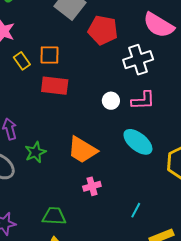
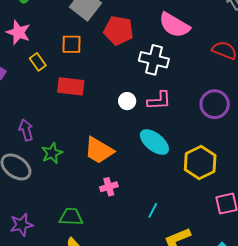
orange square: (49, 55) -> (71, 44), moved
white cross: (138, 60) -> (154, 60), turned 32

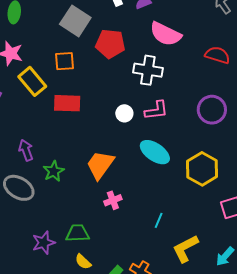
yellow rectangle: (38, 62) -> (32, 81), size x1.6
orange trapezoid: (99, 150) -> (100, 165), turned 100
purple star: (21, 225) -> (44, 243), moved

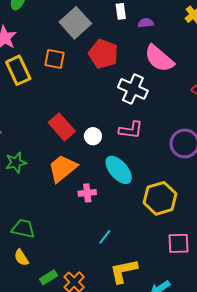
red rectangle: (67, 103) -> (62, 127), moved, turned 32
white circle: (124, 113) -> (93, 136), moved
pink cross: (113, 200) -> (87, 193), moved

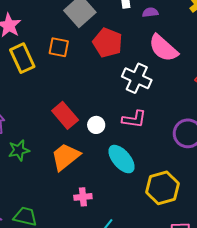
pink cross: (87, 193) -> (83, 197), moved

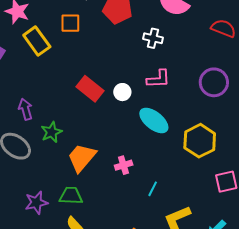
white cross: (137, 78) -> (153, 38), size x0.7
orange trapezoid: (65, 157) -> (82, 158), moved

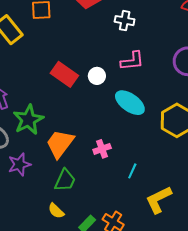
green star: (51, 132) -> (28, 120), size x1.4
green trapezoid: (71, 196) -> (65, 180), moved, turned 115
purple star: (36, 203) -> (19, 164), moved

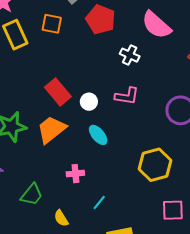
cyan ellipse: (130, 103) -> (98, 135), moved, size x0.7
orange trapezoid: (60, 144) -> (51, 129), moved
yellow semicircle: (56, 211) -> (61, 218), moved

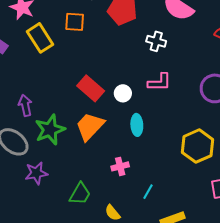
cyan ellipse: (98, 135) -> (137, 125), turned 45

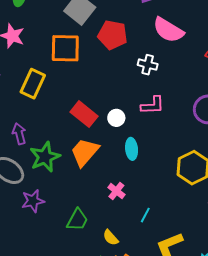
orange square: (75, 22) -> (65, 48), size x1.5
yellow rectangle: (40, 38) -> (33, 84), moved, turned 60
pink cross: (120, 166) -> (116, 191), turned -36

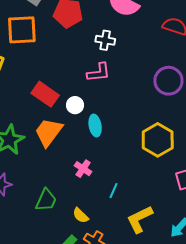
pink L-shape: (153, 105) -> (99, 72), moved
white circle: (116, 118) -> (75, 105), moved

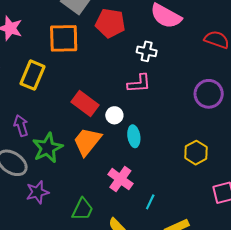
yellow hexagon: (158, 140) -> (196, 153), size x0.7
pink cross: (83, 169) -> (120, 179), size x1.4

